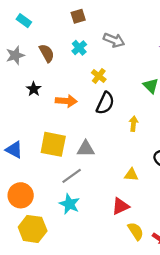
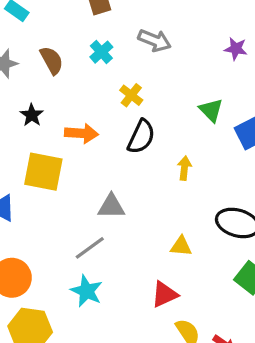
yellow square: (53, 144) -> (43, 172), moved

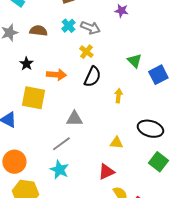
gray arrow: (155, 40) -> (90, 28), moved
purple star: (236, 49) -> (121, 11), moved
brown semicircle: (52, 60) -> (38, 31), turned -54

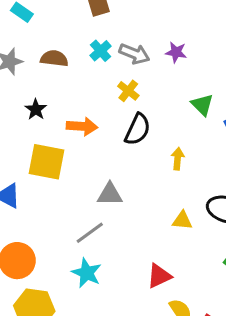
purple star: (121, 11) -> (176, 52), moved
yellow triangle: (116, 143) -> (182, 220), moved

